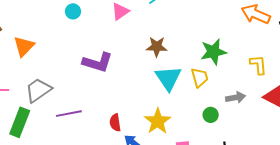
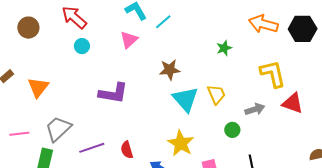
green star: (213, 52) -> (224, 48), moved, size x0.6
yellow L-shape: (258, 65) -> (273, 74), size x1.4
red semicircle: (115, 123) -> (127, 150), moved

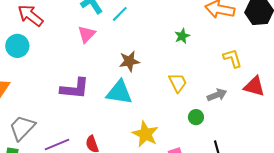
cyan circle: (82, 46) -> (17, 46), moved, size x1.5
yellow L-shape: (273, 74) -> (233, 58), size x0.7
cyan triangle: (185, 99) -> (119, 92), moved, turned -36

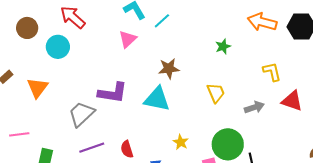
green circle: (196, 117) -> (228, 144), moved, size x2.0
gray trapezoid: (22, 128) -> (81, 114), moved
yellow star: (145, 134) -> (181, 142), size x0.6

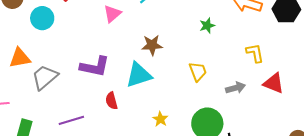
orange triangle: (37, 88) -> (20, 58), turned 40
cyan triangle: (157, 99) -> (139, 75), turned -32
gray trapezoid: (81, 114) -> (45, 77), moved
red semicircle: (127, 149) -> (111, 101), moved

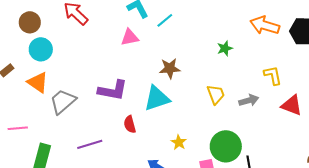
pink triangle: (112, 14) -> (130, 37), turned 30
cyan circle: (42, 18) -> (41, 49), moved
orange triangle: (20, 58) -> (38, 82), turned 45
gray arrow: (236, 88) -> (249, 100), moved

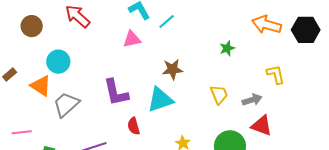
cyan circle: (41, 49) -> (58, 62), moved
purple L-shape: (113, 90) -> (116, 92), turned 68
red triangle: (292, 105) -> (262, 126), moved

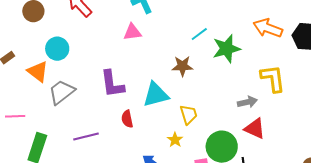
cyan line: (167, 21) -> (199, 34), moved
green star: (227, 48) -> (227, 49), size x1.8
brown star: (172, 69) -> (182, 66), moved
yellow L-shape: (276, 74) -> (273, 78), size x1.4
yellow trapezoid: (219, 94) -> (189, 115), moved

